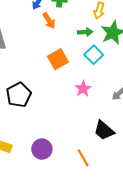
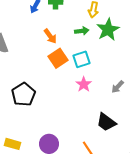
orange arrow: (49, 21) -> (50, 36), moved
cyan square: (94, 55) -> (81, 59), moved, turned 30

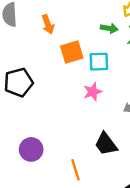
orange arrow: (50, 36) -> (48, 24), moved

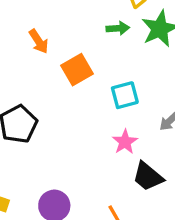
cyan square: (99, 62) -> (125, 95), moved
pink star: (93, 92) -> (125, 142), moved

